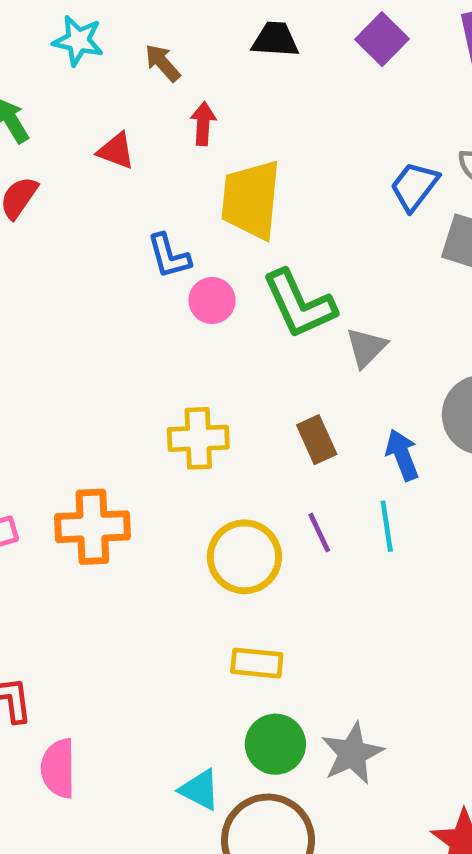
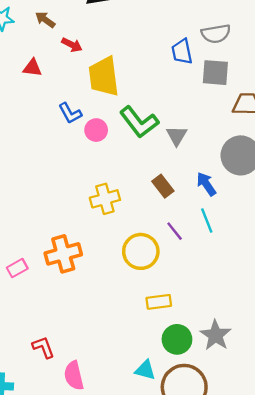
red arrow: (203, 124) -> (72, 45), turned 126
blue trapezoid: (414, 186) -> (182, 52), turned -36

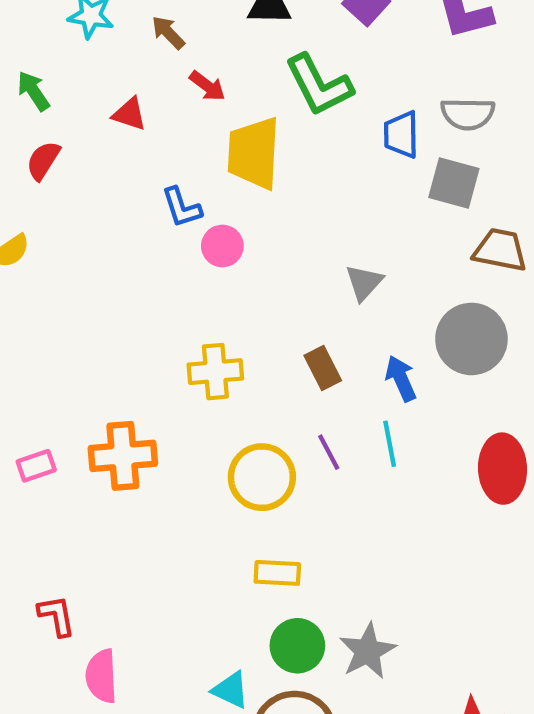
green L-shape: (139, 122) -> (319, 85), moved

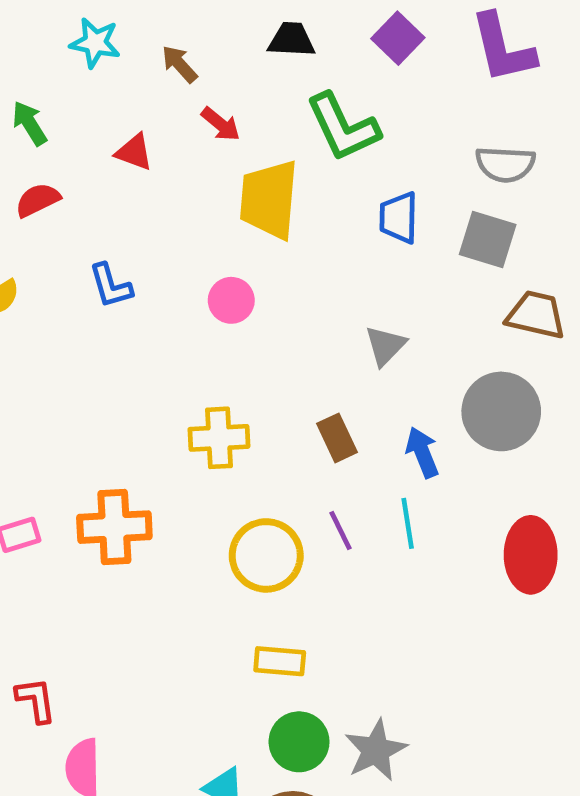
blue trapezoid: (401, 135) -> (399, 218), moved
red semicircle: (43, 160) -> (38, 200), turned 30
blue L-shape: (182, 207) -> (111, 286), moved

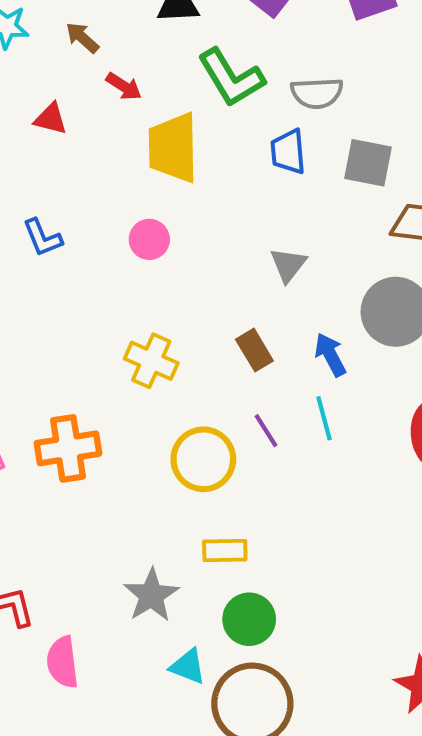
gray semicircle: (505, 164) -> (317, 93), moved
yellow cross: (219, 438) -> (151, 361), turned 33
gray star: (376, 750) -> (151, 595), moved

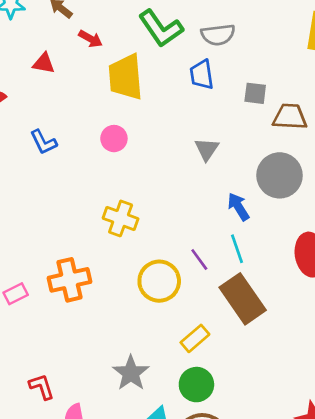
gray square: (368, 163) -> (255, 93), moved, size x0.7
brown rectangle: (254, 350) -> (243, 299), moved, size x1.8
yellow rectangle: (225, 551) -> (195, 338), moved, turned -36

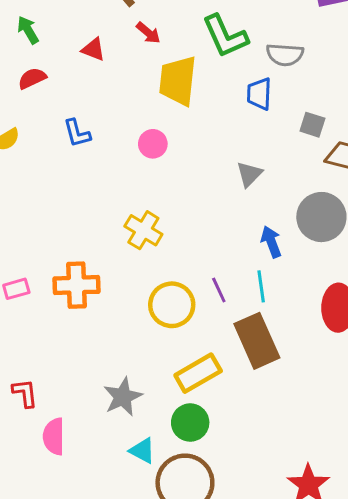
yellow rectangle: (195, 338) -> (198, 373), size x1.4

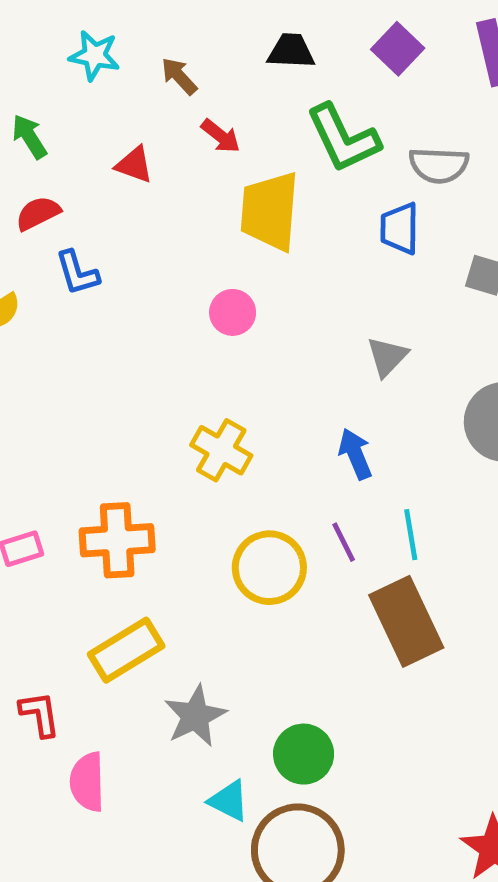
blue L-shape: (77, 133) -> (77, 273), moved
blue arrow: (271, 242) -> (355, 454), moved
yellow rectangle: (198, 373) -> (126, 650), moved

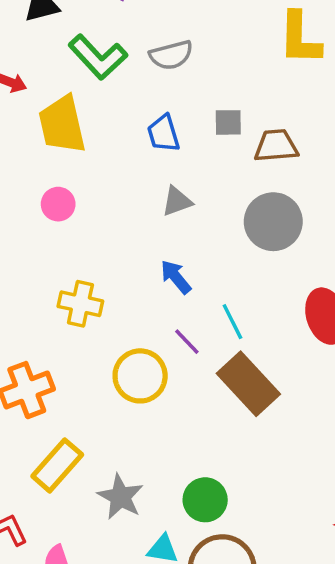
blue trapezoid: (400, 228) -> (164, 133), moved
gray triangle: (387, 357) -> (177, 201), turned 44

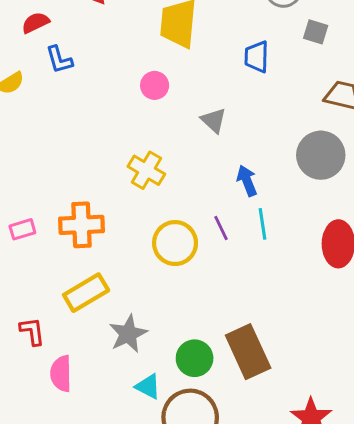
gray square: (228, 122) -> (316, 32), moved
gray triangle: (177, 201) -> (214, 120), moved, turned 44
blue arrow: (176, 277) -> (247, 181), moved
brown rectangle: (248, 384) -> (248, 352), moved

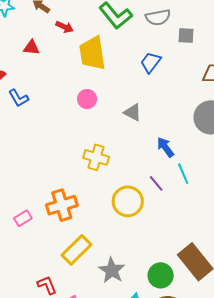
blue trapezoid: (257, 57) -> (151, 62), turned 50

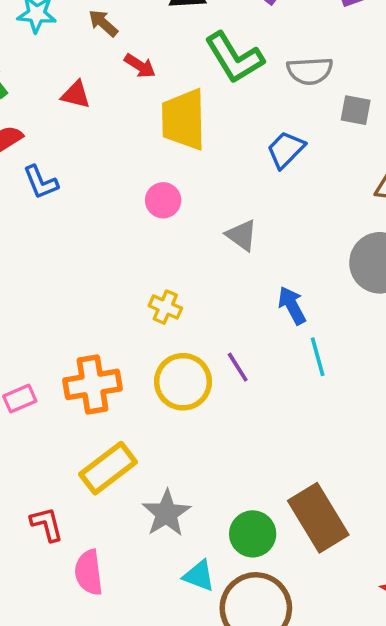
yellow cross: (96, 157) -> (165, 307), size x0.7
purple line: (156, 183) -> (238, 367), moved
yellow circle: (128, 201) -> (183, 382), moved

